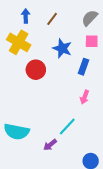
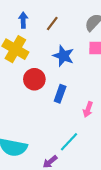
blue rectangle: (84, 67) -> (60, 94), moved

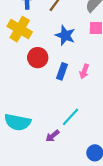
pink arrow: (88, 109) -> (84, 71), moved

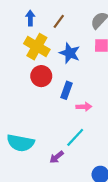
yellow cross: (20, 29) -> (37, 47), moved
pink arrow: (84, 71) -> (84, 107), moved, turned -112

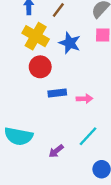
blue rectangle: (66, 90) -> (57, 93), moved, turned 63
cyan line: (75, 137) -> (88, 136), moved

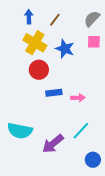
purple arrow: (56, 151) -> (53, 144), size x1.6

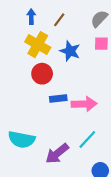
pink arrow: (78, 98) -> (84, 104), size x1.6

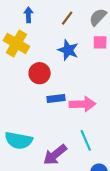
brown line: (59, 20) -> (67, 18), moved
yellow cross: (38, 45) -> (16, 43), moved
cyan line: (87, 139) -> (86, 140), turned -66

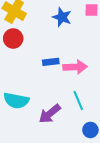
red circle: (40, 73) -> (13, 38), moved

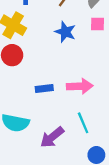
blue rectangle: (51, 62) -> (44, 88), moved

